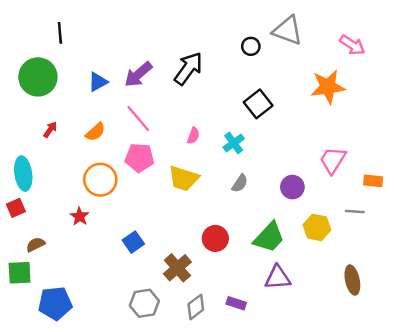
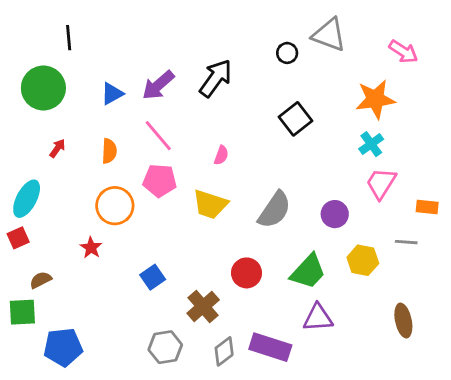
orange semicircle: (95, 132) -> (109, 151), turned -45
cyan cross: (234, 143) -> (371, 144), moved
cyan ellipse: (23, 174) -> (27, 199), turned 36
gray semicircle: (240, 183) -> (275, 210), size x1.8
purple rectangle: (236, 303) -> (270, 347), size x1.8

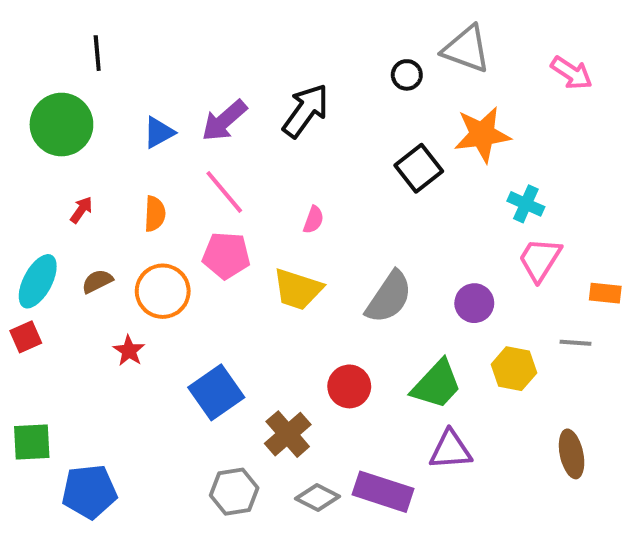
orange star: (375, 99) -> (482, 134), moved
cyan cross: (371, 144) -> (526, 204), turned -30
blue square: (153, 277) -> (216, 392), size x1.5
brown semicircle: (41, 280) -> (97, 281), moved
gray diamond: (224, 351) -> (317, 498), turned 64

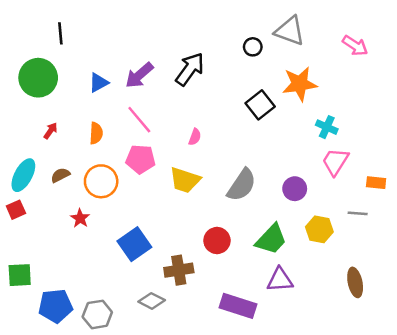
brown cross: (288, 434) -> (179, 270), turned 32
gray hexagon: (234, 492) -> (97, 314), moved
gray diamond: (317, 498) -> (152, 301), moved

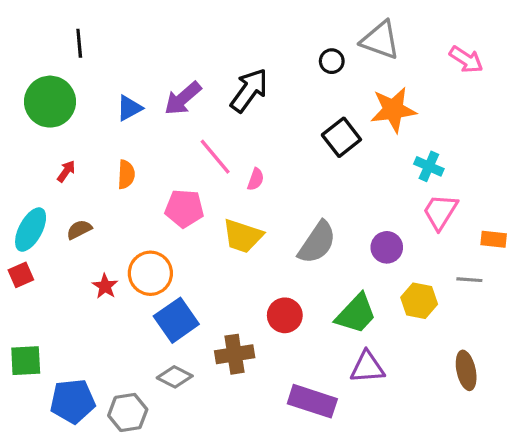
pink line: (139, 120) -> (215, 157), moved
orange circle: (101, 181) -> (150, 273), moved
gray diamond: (152, 301) -> (175, 377), moved

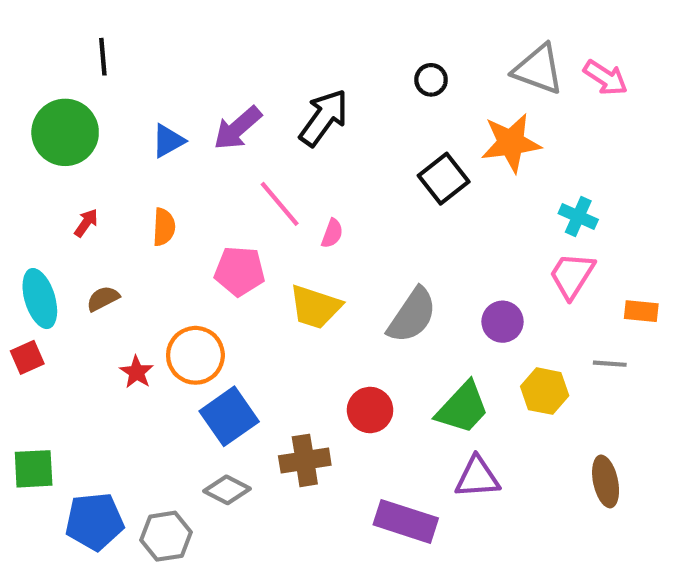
gray triangle: (380, 40) -> (538, 69), moved
cyan cross: (429, 166) -> (578, 217), moved
cyan ellipse: (31, 230) -> (40, 299), turned -45

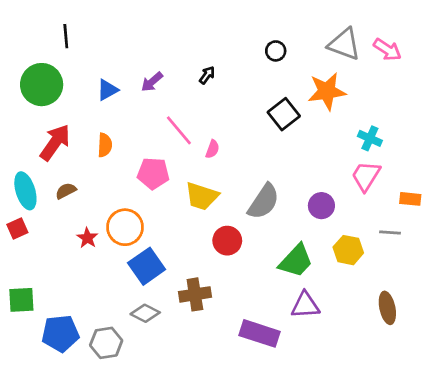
black arrow: (324, 118) -> (207, 75), size x0.5
purple arrow: (238, 128) -> (152, 82), size x0.7
red arrow: (86, 223) -> (55, 142), size x2.0
red circle: (370, 410) -> (227, 241), moved

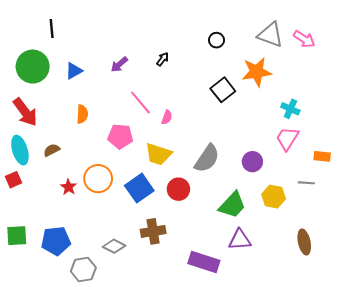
blue triangle: (108, 90) -> (74, 71), moved
red arrow: (55, 142) -> (25, 112), moved, turned 108
blue square: (147, 266) -> (139, 188), moved
blue pentagon: (60, 333) -> (56, 241), moved

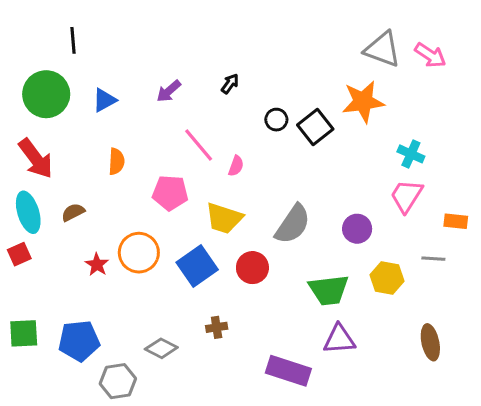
black circle: (216, 40) -> (276, 120), moved
green trapezoid: (232, 205) -> (329, 290), turned 40
brown cross: (153, 231) -> (217, 327), size x0.6

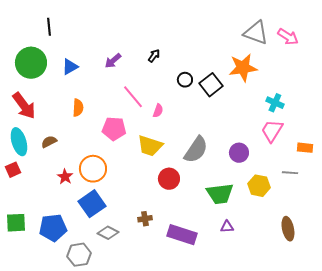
blue square: (197, 266) -> (92, 204), moved
purple triangle: (339, 339) -> (227, 227), size x0.6
purple rectangle: (288, 371) -> (182, 235), moved

